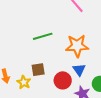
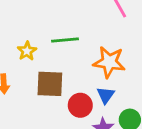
brown square: (38, 70) -> (50, 84), size x1.5
yellow star: (24, 82) -> (27, 51), moved

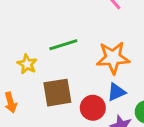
blue triangle: (106, 95) -> (116, 92), turned 42

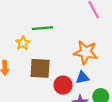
green line: (63, 45) -> (42, 28), moved

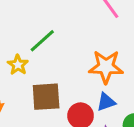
green line: (42, 28) -> (42, 41), turned -30

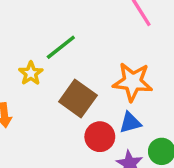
brown square: (46, 97) -> (78, 99), moved, turned 36

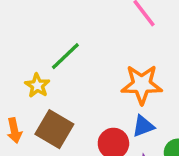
brown square: (78, 99) -> (54, 129), moved

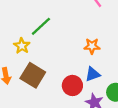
orange star: (142, 84) -> (92, 46), size x0.6

